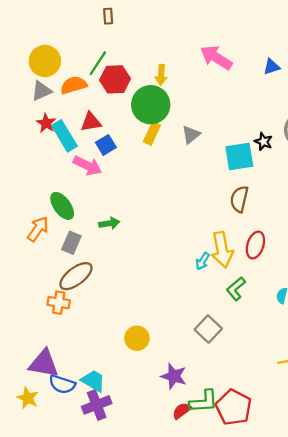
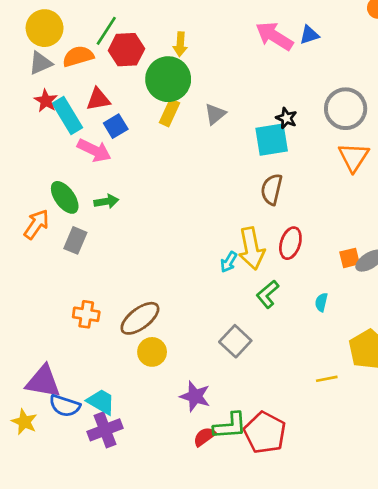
pink arrow: (216, 58) -> (274, 36), moved
black star: (263, 142) -> (286, 118), moved
green arrow: (109, 223) -> (106, 201), moved
brown ellipse: (76, 276) -> (140, 318), moved
orange cross: (59, 303) -> (86, 314), moved

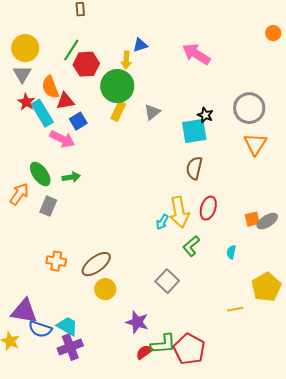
blue triangle: (309, 35) -> (140, 45), moved
orange semicircle: (78, 56) -> (50, 87), moved, turned -95
gray triangle: (40, 63) -> (22, 74), turned -36

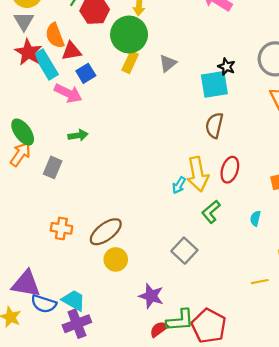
red star: (26, 102) -> (28, 52), size x1.4
green ellipse: (40, 174) -> (23, 132), moved

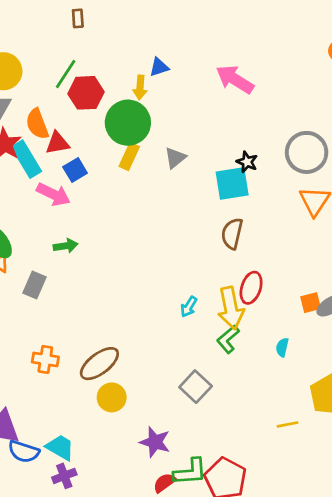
yellow arrow: (198, 174) -> (231, 308), moved
purple cross: (77, 324) -> (64, 476), size x0.7

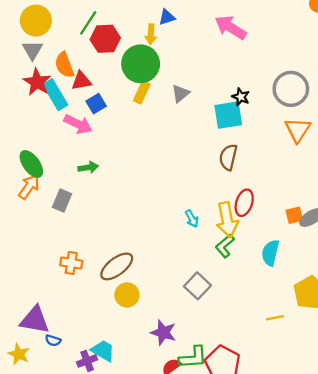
cyan arrow: (189, 307) -> (192, 219), turned -60
cyan semicircle: (282, 347) -> (270, 253), size x1.6
cyan trapezoid: (60, 447) -> (103, 351), moved
blue semicircle: (24, 452) -> (53, 340), size x0.6

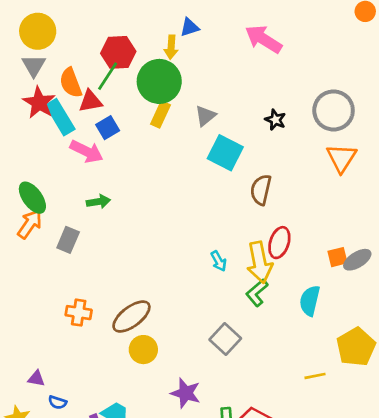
green line: (88, 23) -> (108, 76), moved
cyan square: (228, 115) -> (225, 153), moved, turned 36
purple triangle: (35, 320) -> (36, 379), size x0.5

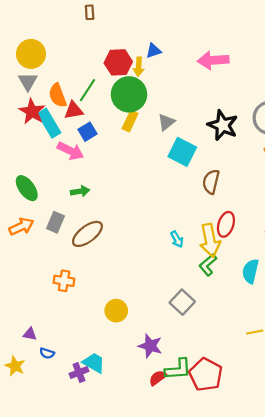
pink arrow: (264, 39) -> (213, 60), turned -36
red hexagon: (118, 52) -> (118, 62), moved
black star: (275, 120) -> (223, 125), size x1.8
orange arrow: (30, 224) -> (21, 226), moved, turned 30
brown ellipse: (131, 317) -> (87, 234), moved

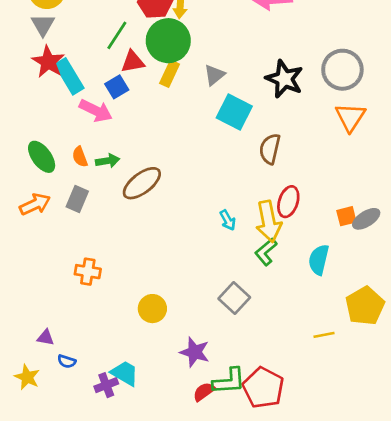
orange semicircle: (58, 95) -> (80, 157), moved, size x0.7
red triangle: (74, 110) -> (133, 62), moved
brown ellipse: (87, 234) -> (142, 183), moved

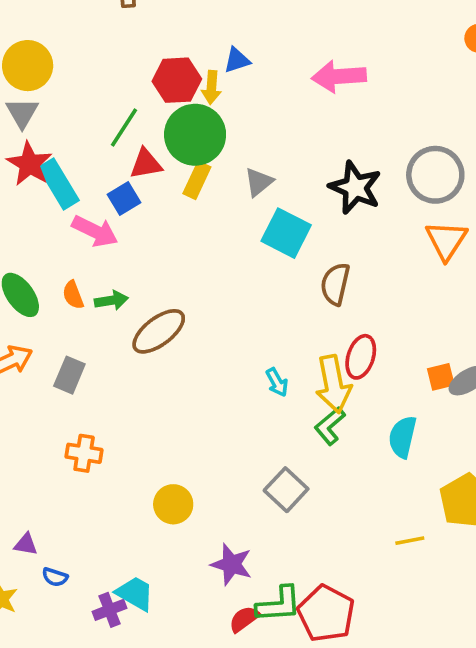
gray rectangle: (77, 199) -> (69, 375), moved

